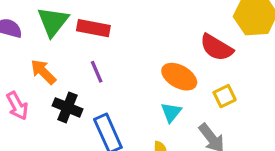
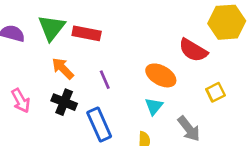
orange arrow: (43, 72) -> (63, 68), moved
purple line: (97, 72) -> (105, 80), moved
yellow square: (225, 96) -> (216, 92), moved

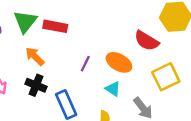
purple line: (105, 80) -> (85, 64), moved, turned 49
yellow square: (216, 92) -> (166, 77), size x1.6
cyan triangle: (154, 106) -> (113, 89), turned -35

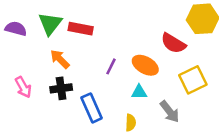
black cross: (36, 85) -> (61, 88), turned -30
cyan triangle: (113, 89) -> (139, 92), turned -35

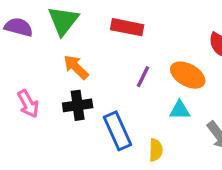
red rectangle: (81, 29) -> (127, 27), moved
yellow semicircle: (131, 123) -> (156, 150), moved

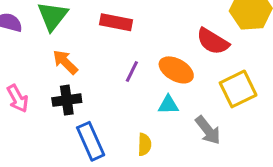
blue rectangle: (117, 131) -> (91, 141), moved

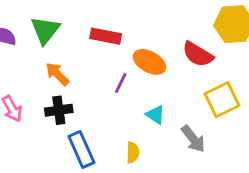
orange ellipse: (176, 70) -> (149, 62), moved
cyan triangle: (168, 105) -> (155, 115), turned 35

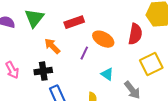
red rectangle: (106, 36) -> (74, 22), turned -30
red semicircle: (198, 54) -> (135, 34), turned -110
orange arrow: (57, 74) -> (52, 46), moved

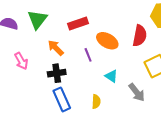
purple line: (84, 53) -> (88, 55), turned -48
pink arrow: (12, 70) -> (21, 61), moved
black cross: (43, 71) -> (57, 73), moved

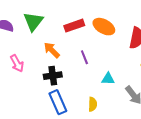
orange ellipse: (107, 41) -> (104, 27), moved
cyan triangle: (111, 76) -> (108, 79), turned -32

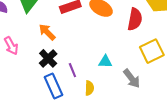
purple line: (84, 57) -> (72, 70), moved
black cross: (53, 76) -> (48, 58), turned -36

